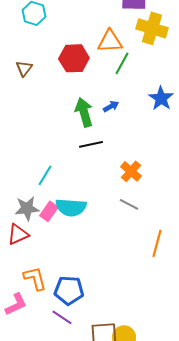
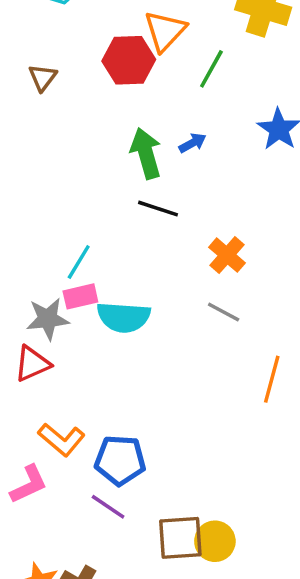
orange triangle: (110, 41) -> (165, 31), moved, turned -44
black line: (91, 144) -> (158, 209), turned 30
pink rectangle: (49, 211) -> (80, 296), moved, turned 42
orange L-shape: (35, 278) -> (61, 440), turned 144

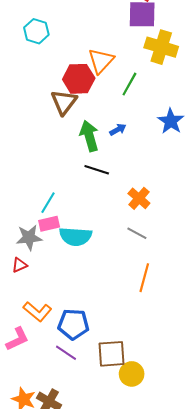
brown triangle: (43, 77) -> (64, 102), moved, size x1.5
red triangle: (32, 364) -> (19, 265), size x0.7
orange line: (272, 379) -> (144, 278), moved
brown square: (180, 538) -> (111, 354), moved

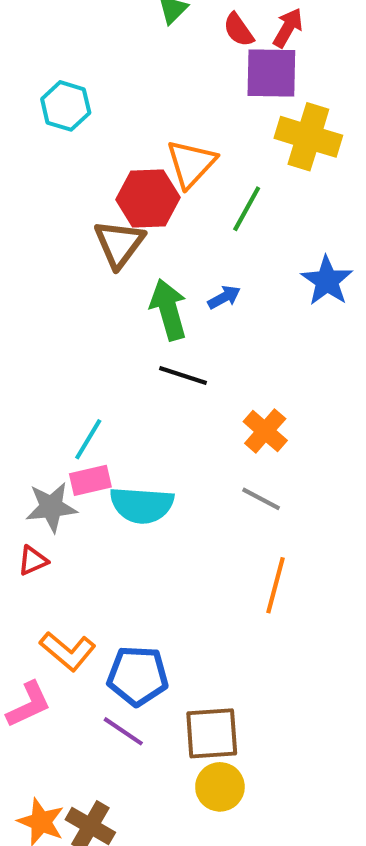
yellow circle: (132, 374) -> (220, 787), moved

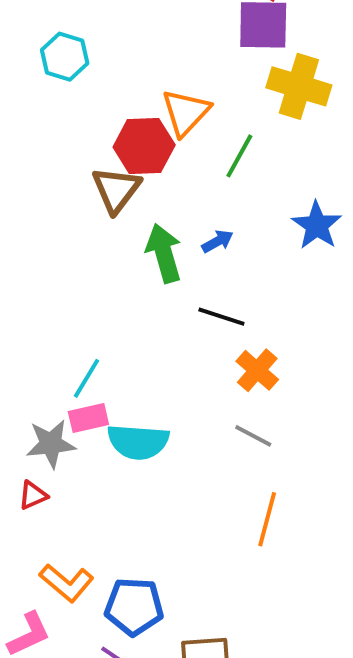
black line: (183, 375) -> (221, 317), moved

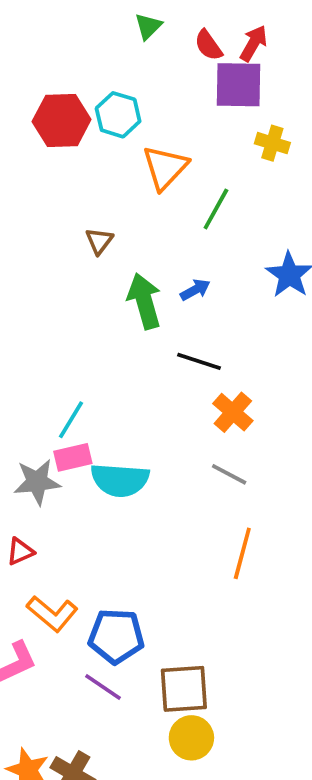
cyan hexagon: (65, 57) -> (118, 115), moved
yellow cross: (299, 86) -> (272, 143), size x0.6
red hexagon: (144, 146) -> (62, 120), moved
brown triangle: (116, 190) -> (99, 241), size x0.6
red triangle: (33, 495) -> (20, 551), moved

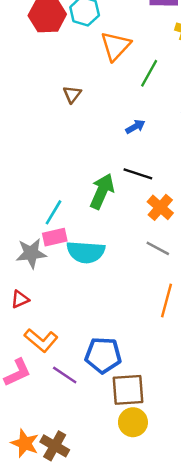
green arrow: (144, 301) -> (102, 191), moved, turned 40
blue pentagon: (116, 636) -> (103, 355), moved
purple line: (103, 687) -> (65, 375), moved

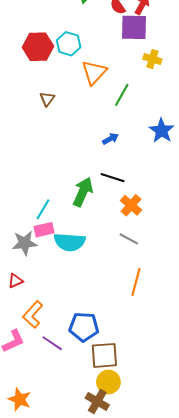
brown triangle: (72, 94) -> (47, 99), moved
orange L-shape: (41, 340) -> (33, 315), turned 92
brown cross: (55, 446) -> (97, 401), moved

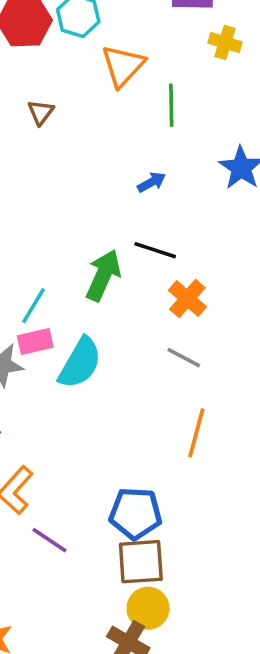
green line: (122, 95) -> (171, 105), turned -30
cyan semicircle: (70, 242) -> (80, 363), turned -64
blue pentagon: (84, 327) -> (135, 513), moved

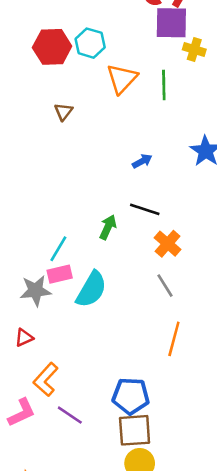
yellow cross: (225, 43) -> (194, 49), moved
green line: (171, 105) -> (164, 85), moved
green arrow: (103, 275) -> (108, 227), size x0.7
gray line: (184, 358) -> (165, 286), turned 30

